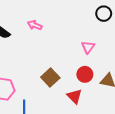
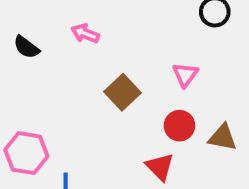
brown square: (50, 78) -> (123, 92), moved

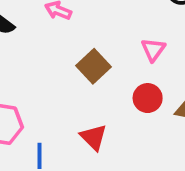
red triangle: (160, 167) -> (94, 137), moved

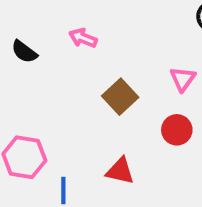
red triangle: (94, 137) -> (120, 171), turned -32

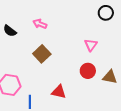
brown square: (120, 97) -> (42, 54), moved

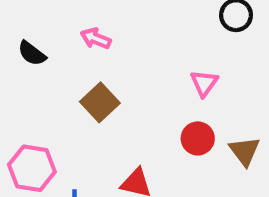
brown triangle: (110, 77) -> (245, 151), turned 42

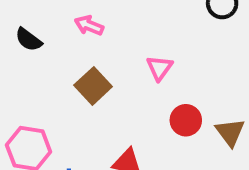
pink triangle: (204, 83) -> (160, 68), moved

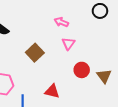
pink arrow: (89, 25) -> (61, 22), moved

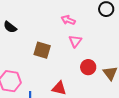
brown square: (35, 53) -> (42, 50), turned -30

